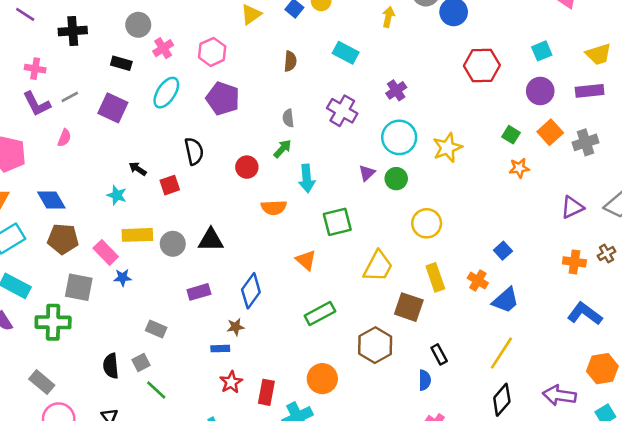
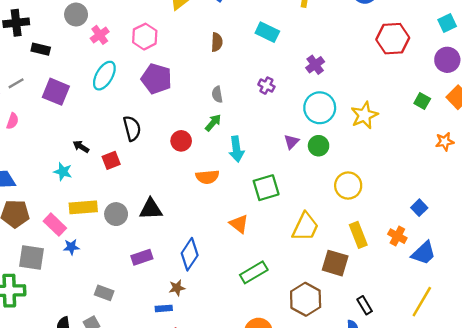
black rectangle: (121, 63) -> (41, 49), moved
purple cross: (342, 111) -> (266, 86), size x0.6
orange star: (519, 168) -> (445, 142), moved

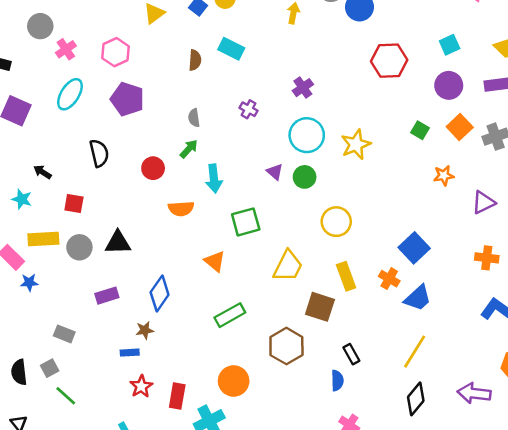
cyan rectangle: (267, 32) -> (231, 49), moved
purple triangle: (291, 142) -> (275, 172), turned -35
red square: (111, 160) -> (74, 204), moved, turned 30
blue square: (419, 208) -> (414, 248), size x1.6

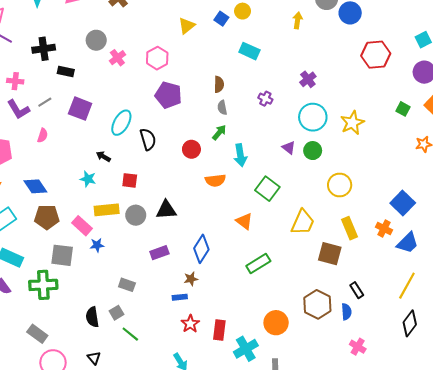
brown semicircle: (195, 60) -> (219, 84), moved
cyan ellipse: (70, 94) -> (121, 123), moved
green square: (246, 222) -> (267, 189), turned -35
brown hexagon: (286, 346) -> (317, 304), moved
orange circle: (234, 381) -> (276, 323), moved

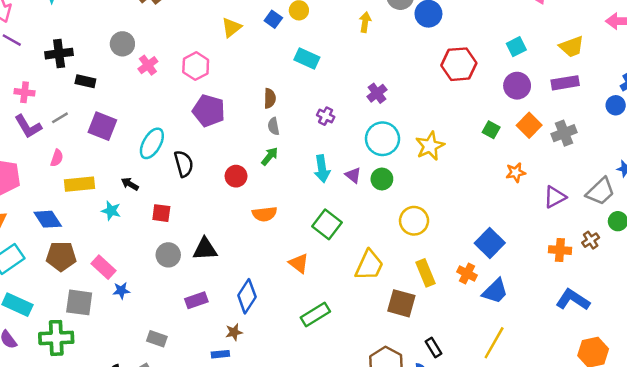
cyan arrow: (240, 155) -> (322, 169), moved
yellow rectangle: (107, 210) -> (80, 184), moved

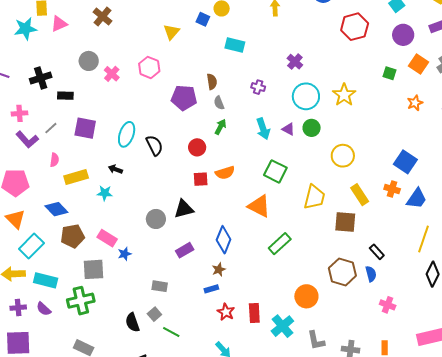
purple pentagon: (209, 111) -> (184, 98), moved
red square: (161, 213) -> (201, 179), moved
orange triangle: (299, 263) -> (259, 206), size x1.4

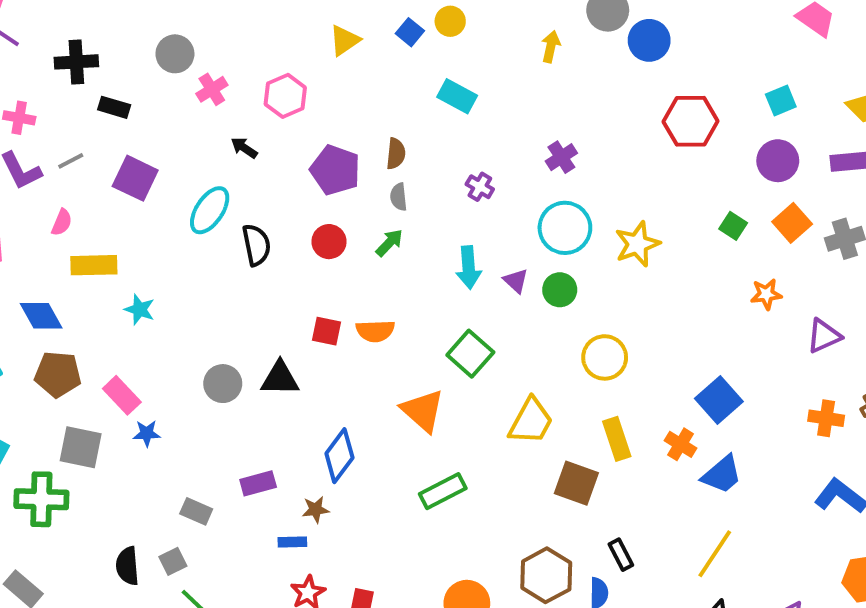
red circle: (197, 147) -> (329, 242), moved
black arrow: (115, 169) -> (244, 148), moved
purple rectangle: (185, 250) -> (258, 483), moved

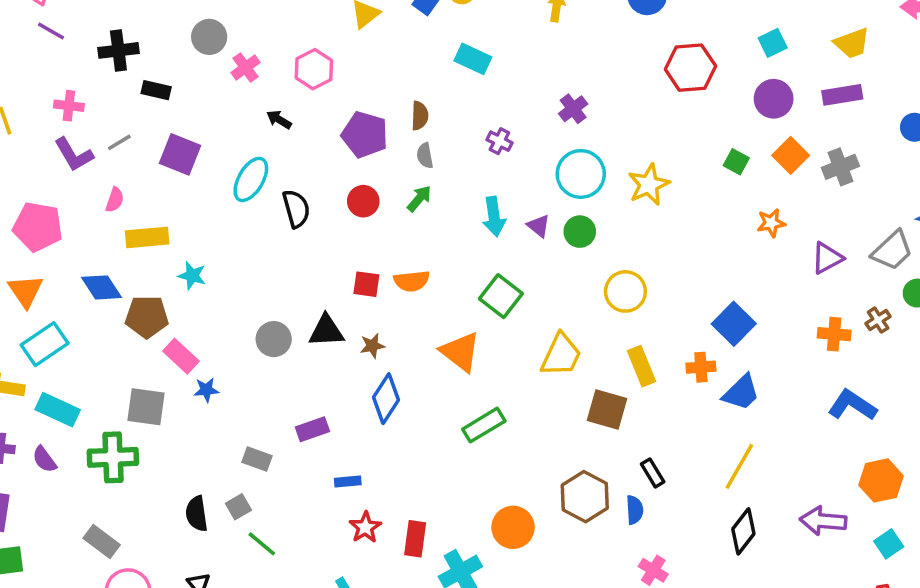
brown pentagon: (58, 374) -> (147, 317), moved
orange cross: (681, 444) -> (701, 367), turned -32
brown star: (316, 510) -> (372, 346), moved

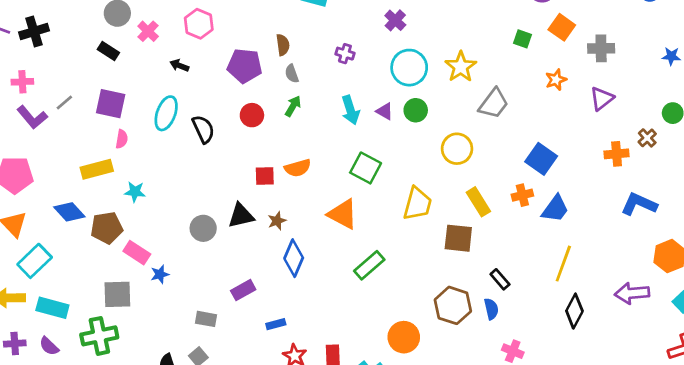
black cross: (118, 50) -> (34, 31), moved
black rectangle: (156, 90) -> (108, 51), moved, turned 30
gray cross: (840, 167) -> (601, 48), moved, turned 30
pink semicircle: (115, 200) -> (122, 139), moved
gray trapezoid: (892, 250) -> (494, 104), moved

